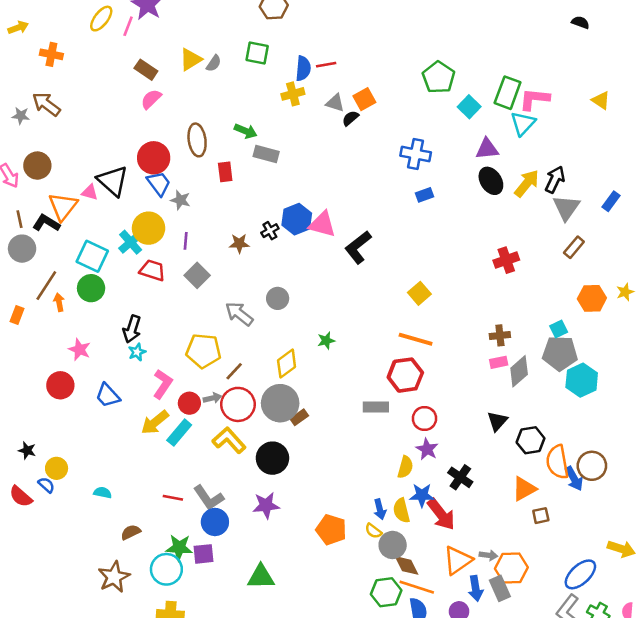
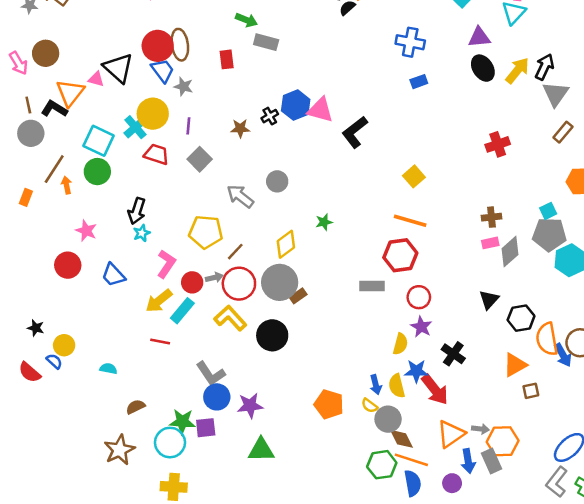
brown ellipse: (197, 140) -> (180, 45), moved
red line: (173, 498) -> (160, 342), moved
purple star: (266, 505) -> (250, 406), moved

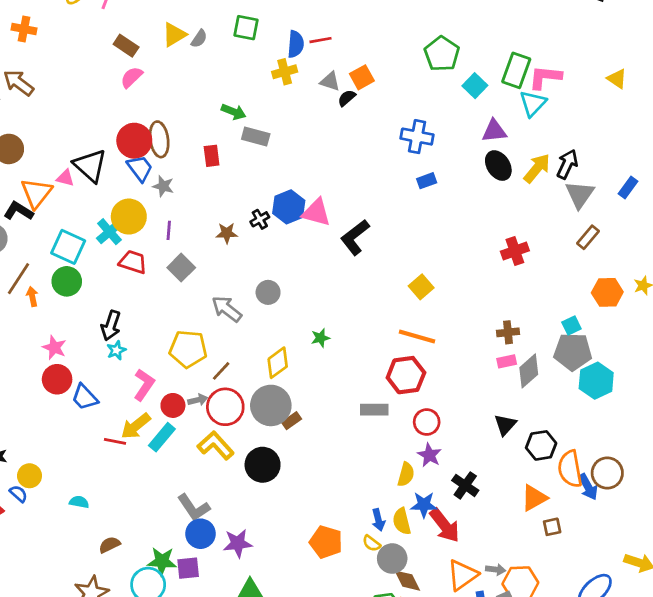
red circle: (68, 265) -> (57, 379), moved
red line: (160, 342) -> (115, 441), moved

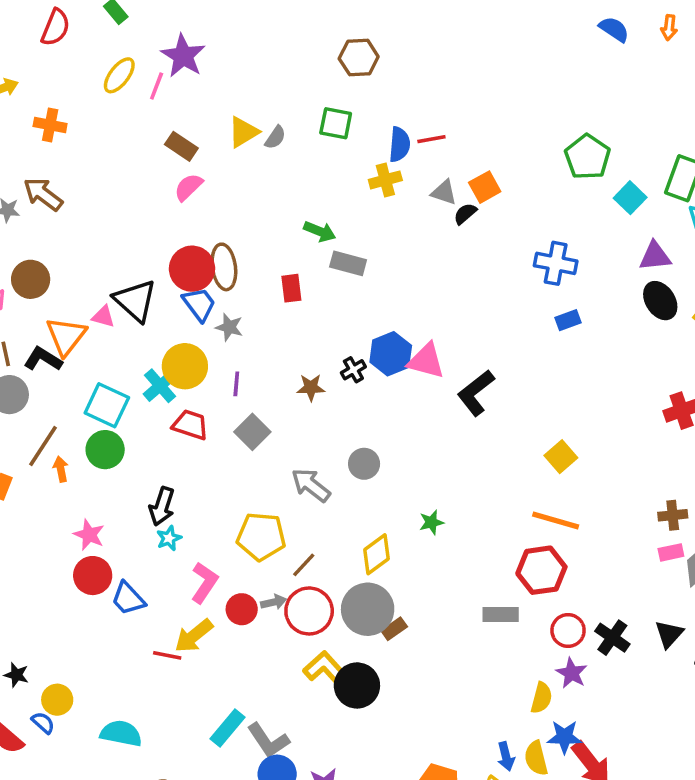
cyan rectangle: (162, 437) -> (227, 728), moved
yellow L-shape: (216, 445) -> (327, 670), moved
black cross: (465, 485) -> (612, 638), moved
cyan semicircle: (79, 502) -> (121, 733), size x1.6

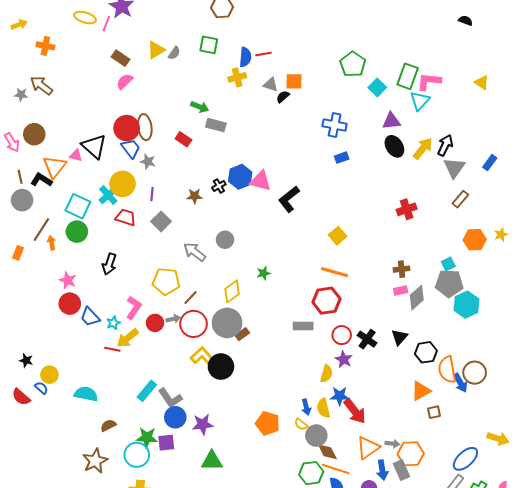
yellow ellipse: (119, 75) -> (85, 18), turned 70
orange square: (485, 187) -> (294, 81), turned 30
red rectangle: (291, 288) -> (183, 139), turned -49
cyan star: (169, 538) -> (113, 323), moved

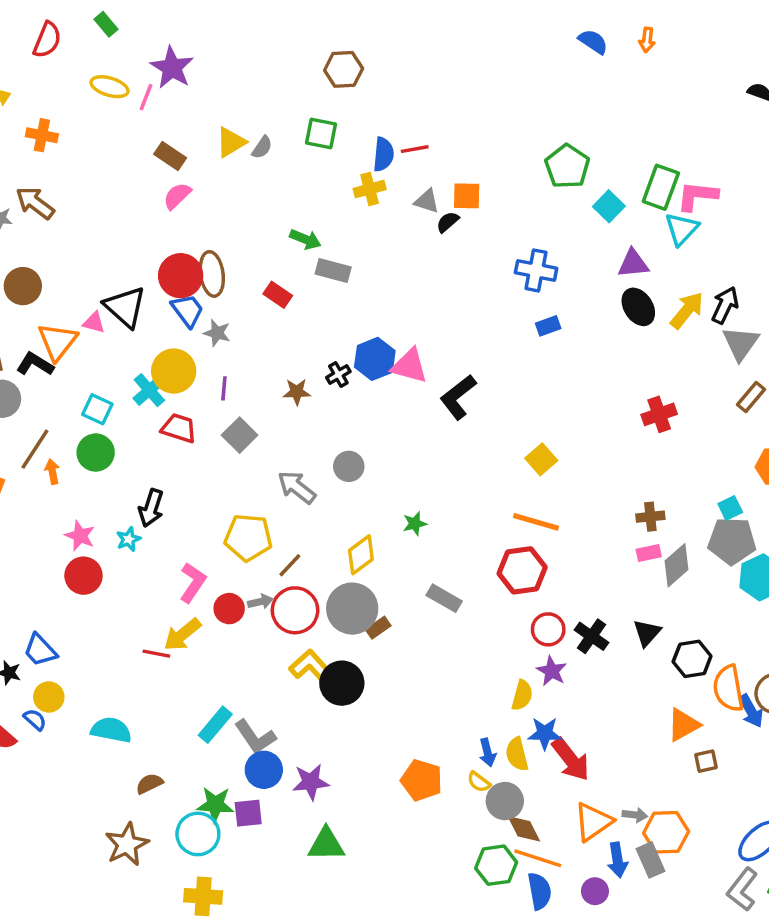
cyan square: (78, 206) -> (97, 409), size x0.7
blue trapezoid: (90, 317) -> (40, 650), moved
cyan star: (113, 323) -> (129, 539), moved
gray rectangle: (303, 326) -> (444, 598), moved, turned 30

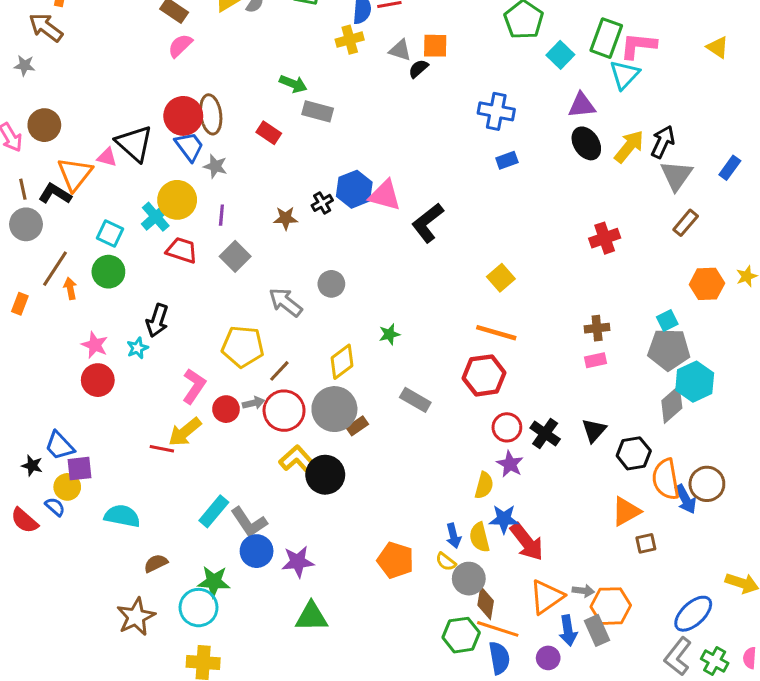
brown arrow: (35, 203) -> (46, 27), moved
gray diamond: (676, 565) -> (672, 404), moved
purple square: (248, 813) -> (79, 469), moved
brown diamond: (524, 829) -> (486, 603), turned 36

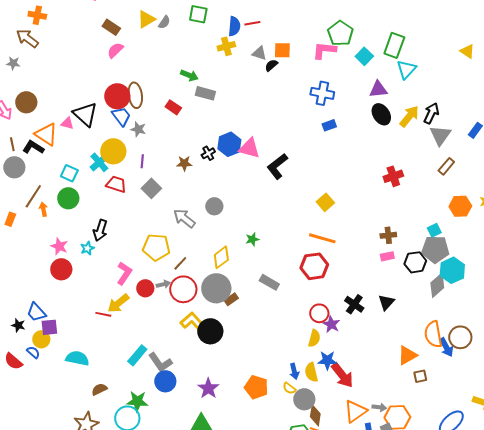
pink L-shape: (638, 46) -> (324, 50), moved
orange triangle: (75, 174) -> (46, 134), turned -35
red circle: (507, 427) -> (319, 313), moved
black hexagon: (634, 453) -> (415, 262), moved
purple star: (298, 562) -> (208, 388), moved, turned -30

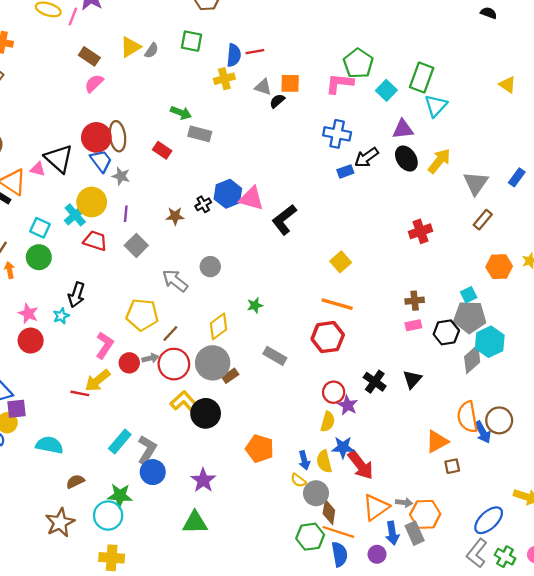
black arrow: (431, 113) -> (366, 157), moved, turned -150
gray L-shape: (160, 362) -> (147, 450), turned -115
orange pentagon: (256, 387) -> (260, 449), moved

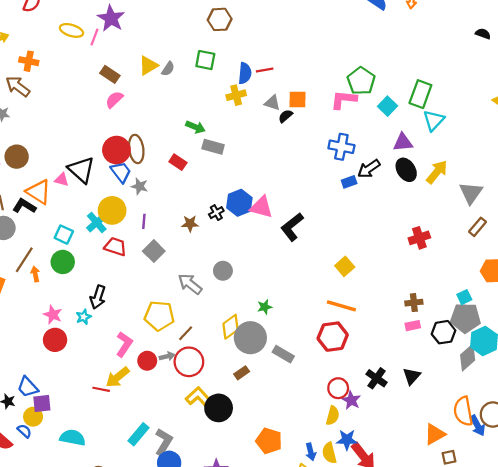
gray circle: (213, 363) -> (250, 338), moved

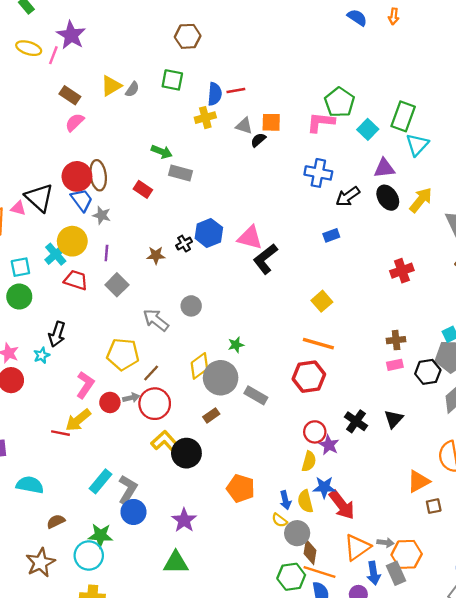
blue rectangle: (349, 182) -> (331, 235), moved
pink triangle: (261, 207) -> (250, 238), moved
cyan square: (64, 235) -> (20, 267), turned -36

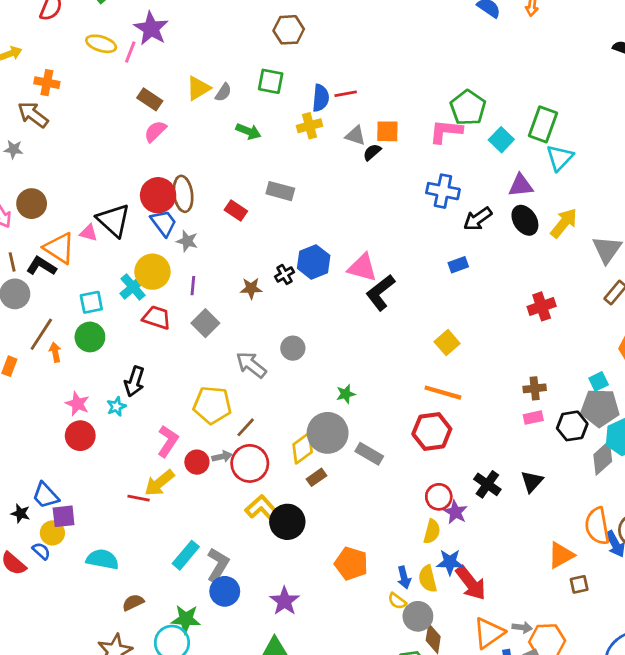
green arrow: (162, 152) -> (248, 131), moved
yellow diamond: (199, 366) -> (303, 448), moved

